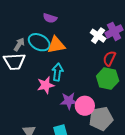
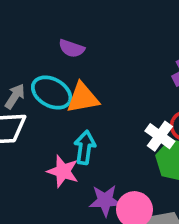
white cross: (98, 36) -> (160, 136), moved
pink star: (46, 85) -> (63, 171), turned 30

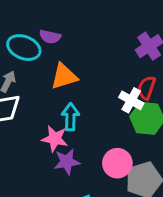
cyan ellipse: (52, 93) -> (24, 48), moved
purple star: (105, 200) -> (67, 162), moved

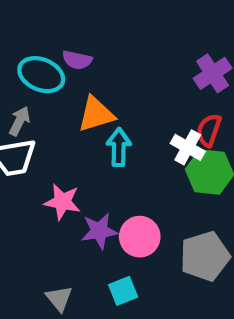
cyan arrow: (70, 117) -> (119, 147), moved
pink star: (55, 139) -> (62, 202), moved
pink circle: (117, 163) -> (140, 237), moved

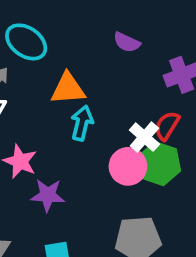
purple semicircle: (77, 60) -> (127, 42), moved
pink circle: (140, 237) -> (128, 166), moved

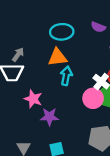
cyan ellipse: (26, 42) -> (62, 32), moved, turned -35
purple semicircle: (127, 42) -> (98, 27), moved

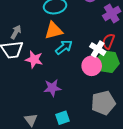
cyan arrow: (66, 76) -> (64, 47), turned 48
pink star: (33, 99) -> (34, 59), moved

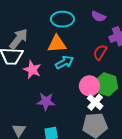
gray arrow: (16, 32) -> (19, 39), size x1.5
red semicircle: (108, 41) -> (100, 52), moved
white cross: (98, 49) -> (95, 102), moved

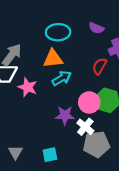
purple star: (46, 101) -> (65, 115), moved
white cross: (95, 102) -> (85, 127), moved

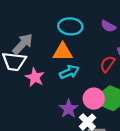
purple star: (65, 115) -> (69, 109), turned 30

